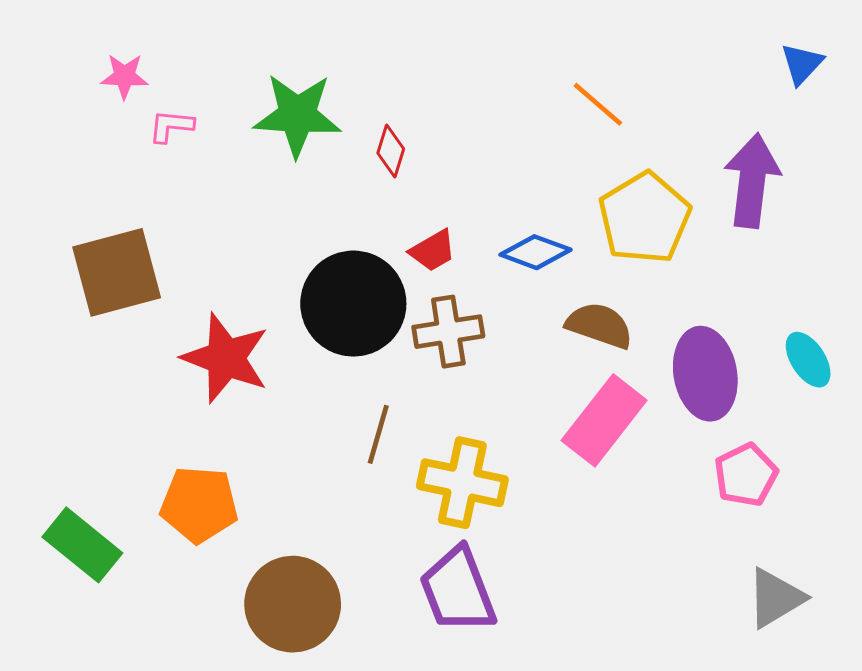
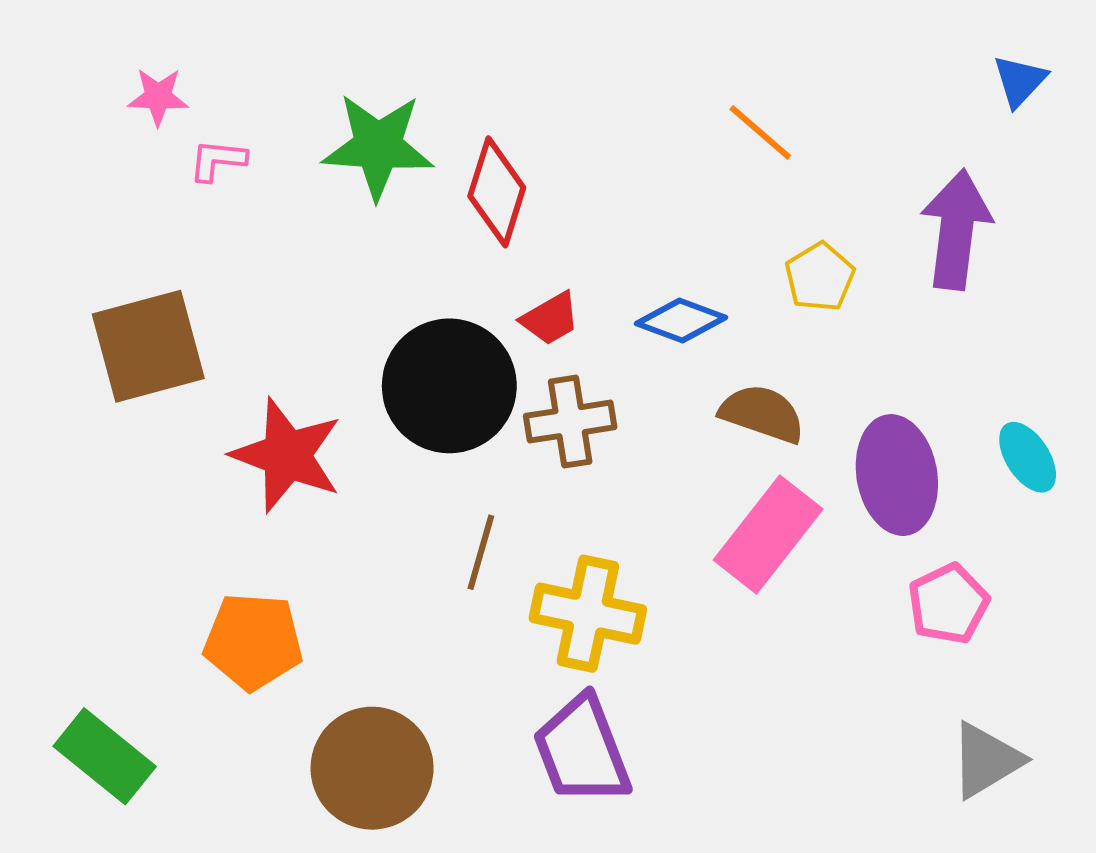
red diamond: (391, 151) -> (497, 192), size x1.6
yellow pentagon: (645, 218) -> (820, 277), size x0.6
green rectangle: (82, 545) -> (105, 756), moved

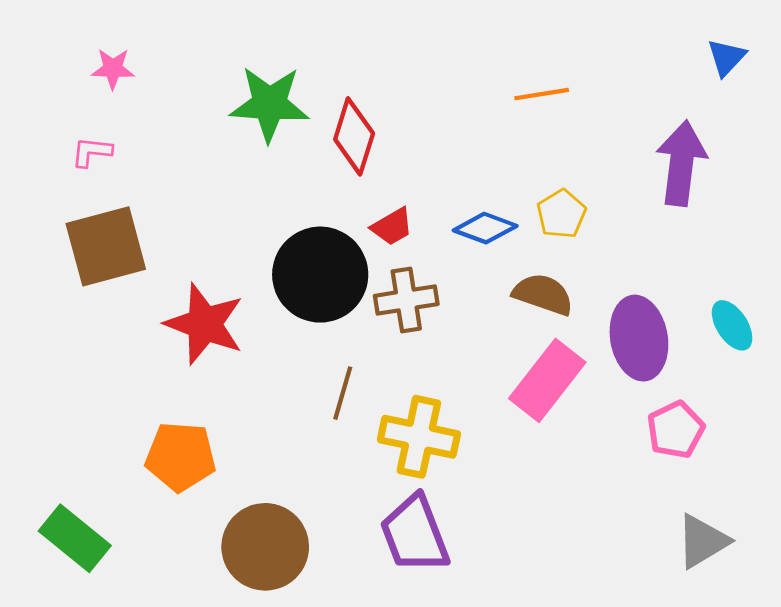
orange line: (760, 132) -> (542, 94), turned -50
pink L-shape: (218, 160) -> (92, 152), moved
yellow pentagon: (820, 277) -> (561, 214), moved

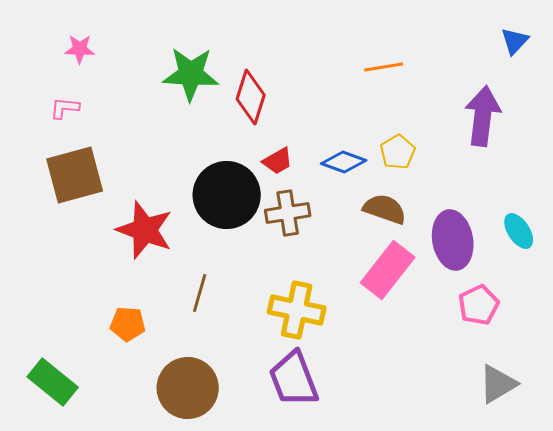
brown line: (343, 393) -> (200, 293), moved
orange pentagon: (181, 457) -> (128, 324), size x0.7

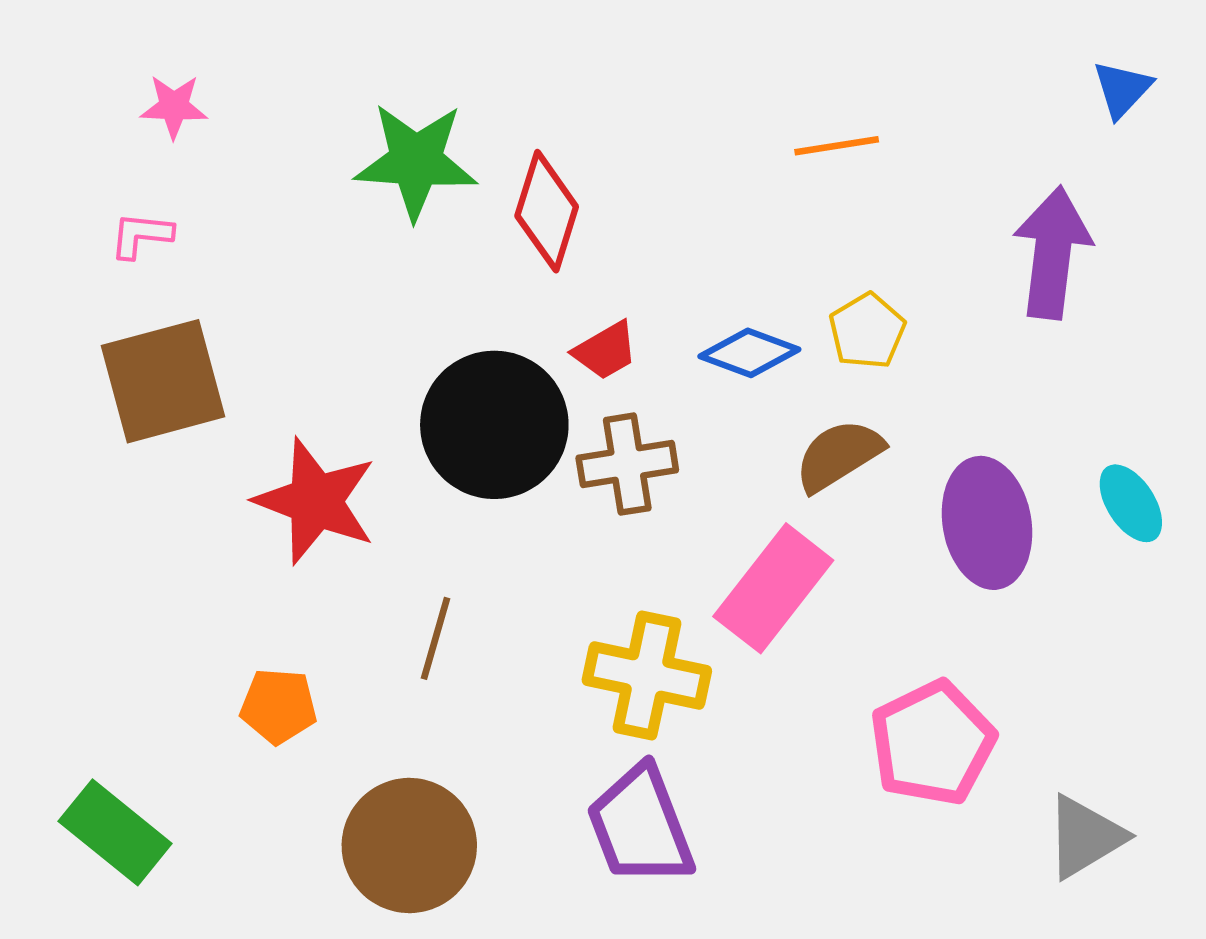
brown semicircle: (385, 209) -> (839, 455), turned -51
pink rectangle: (388, 270) -> (773, 588), moved
pink pentagon: (479, 305) -> (932, 743), moved, size x1.4

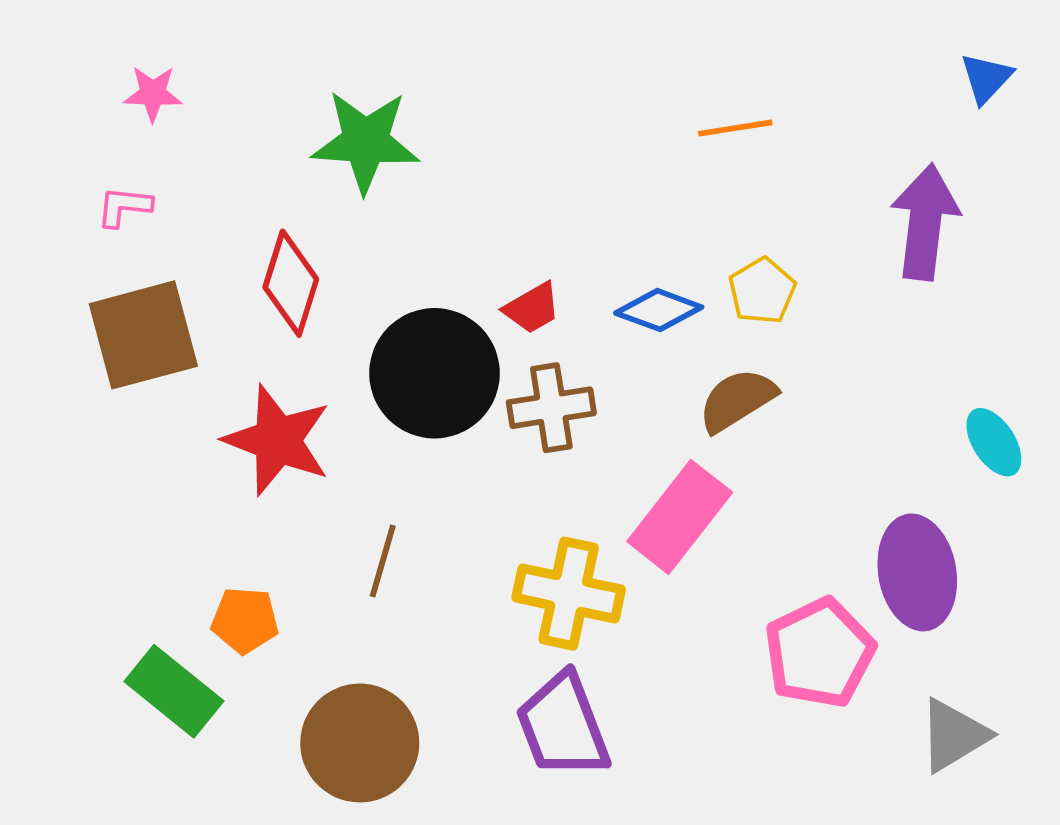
red diamond: (547, 211) -> (291, 283), moved
purple ellipse: (987, 523) -> (917, 572), moved
green rectangle: (115, 832) -> (174, 691), moved

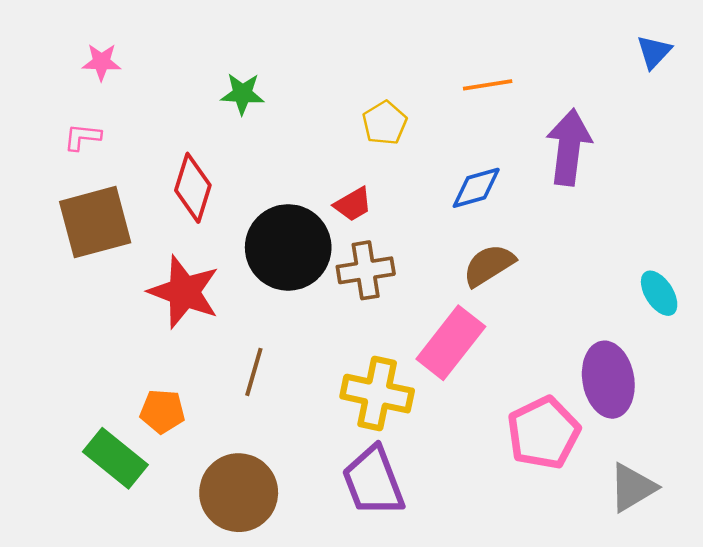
green star: (366, 141) -> (242, 94), size x0.6
purple arrow: (925, 222) -> (569, 147), moved
yellow pentagon: (762, 291) -> (385, 123), moved
blue diamond: (659, 310) -> (476, 188), moved, turned -36

